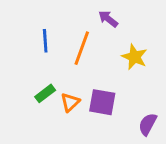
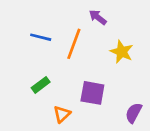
blue line: (45, 41) -> (41, 37), turned -72
orange triangle: (70, 102) -> (62, 114), moved

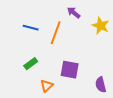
yellow star: (122, 52) -> (101, 26), moved
purple semicircle: (134, 113) -> (101, 85), turned -42

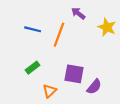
purple semicircle: (101, 85) -> (94, 87), moved, turned -126

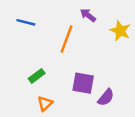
blue line: (33, 29) -> (26, 22), moved
orange triangle: (50, 91) -> (45, 103), moved

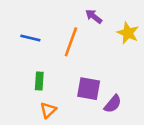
blue line: (26, 22) -> (30, 38), moved
green rectangle: (37, 76) -> (39, 81), turned -49

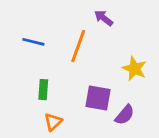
yellow star: (128, 33) -> (134, 69), moved

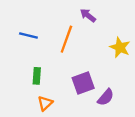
yellow star: (134, 69) -> (120, 47), moved
purple square: (98, 98) -> (83, 83), turned -30

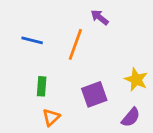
yellow star: (120, 47) -> (136, 80), moved
purple semicircle: (106, 97) -> (131, 117), moved

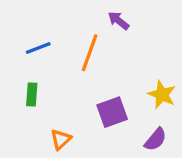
blue line: (32, 40) -> (38, 48), turned -35
green rectangle: (42, 86) -> (32, 94), moved

